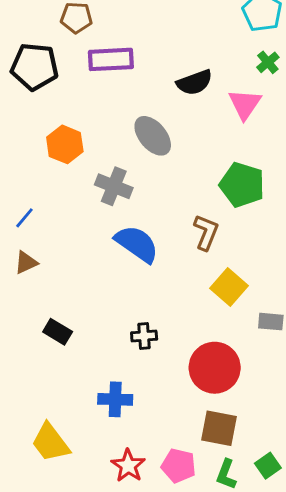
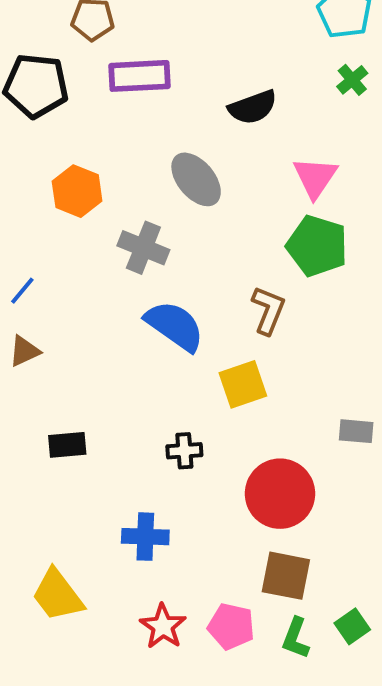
pink triangle: (245, 104) -> (315, 177), moved
yellow square: (229, 287) -> (243, 384), moved, turned 30
black rectangle: (58, 332) -> (67, 445), turned -36

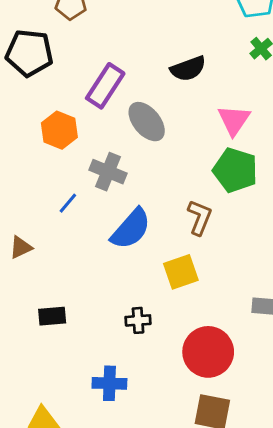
purple rectangle: (139, 76) -> (105, 86), moved, turned -54
blue line: (22, 291) -> (68, 203), moved
blue semicircle: (175, 326) -> (131, 229), turned 96

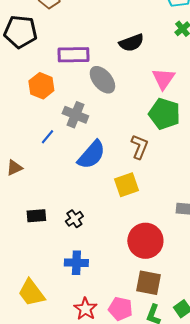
purple rectangle: (105, 86) -> (73, 55), turned 56
black cross: (138, 320) -> (74, 219), moved, turned -30

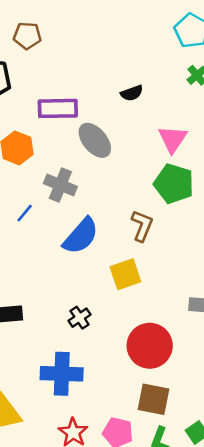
black semicircle: (131, 43) -> (132, 93), size x0.7
black cross: (74, 219) -> (80, 318), moved
blue cross: (76, 263) -> (62, 374), size x1.4

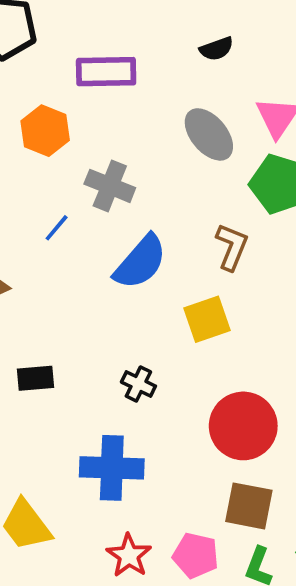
gray ellipse: (95, 140) -> (209, 134), moved
black cross: (80, 318) -> (138, 384), turned -30

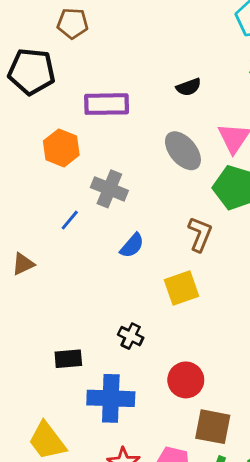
blue semicircle: (140, 262) -> (132, 246), size x0.6
black rectangle: (36, 378) -> (68, 359), moved
red circle: (243, 426) -> (186, 380), moved, size x0.7

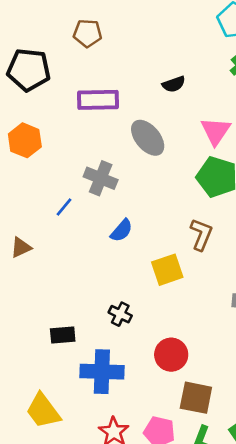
brown pentagon: (73, 23) -> (88, 33), moved
orange hexagon: (61, 148) -> (25, 140), moved
gray ellipse: (183, 151) -> (148, 138), moved
brown L-shape: (200, 234) -> (201, 234), moved

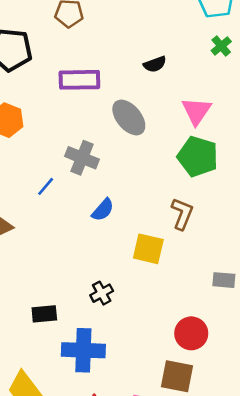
yellow square: (167, 270) -> (148, 249), turned 32
black cross: (120, 314) -> (102, 293), turned 35
red circle: (171, 355) -> (191, 333), moved

